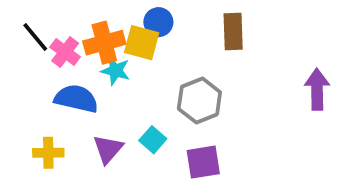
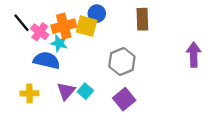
cyan star: (115, 71) -> (59, 43), moved
cyan square: (153, 140) -> (85, 91), moved
purple square: (203, 162) -> (124, 99), turned -30

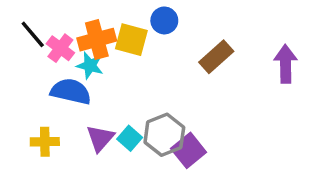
blue circle: (97, 14) -> (164, 20), moved
brown rectangle: (142, 19) -> (216, 57), moved, turned 50
purple arrow: (194, 55) -> (286, 64), moved
gray hexagon: (122, 61) -> (164, 135), moved

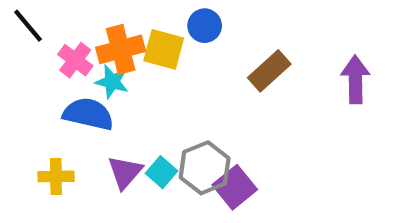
black line: (33, 34) -> (28, 26), moved

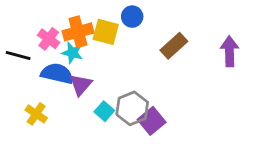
black line: (28, 26) -> (18, 56), moved, turned -35
purple triangle: (125, 172) -> (81, 85), moved
yellow cross: (56, 176) -> (36, 114), turned 35

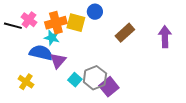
pink cross: (49, 39) -> (29, 20), moved
black line: (18, 56) -> (13, 26), moved

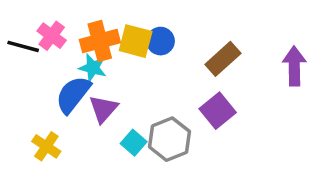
blue circle: (95, 12) -> (160, 41), moved
blue semicircle: (41, 53) -> (73, 95), turned -65
purple square: (109, 87) -> (218, 111), moved

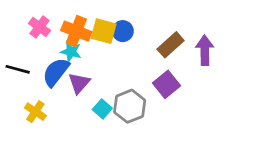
orange cross: (100, 41) -> (76, 31), turned 36
black line: (23, 46) -> (18, 69), moved
purple arrow: (294, 66) -> (205, 50), moved

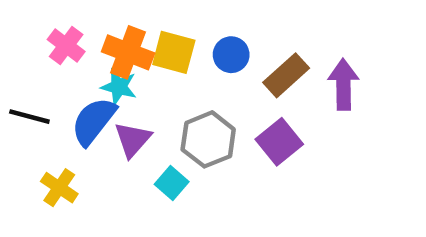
blue circle: (123, 31) -> (231, 55), moved
gray hexagon: (130, 106) -> (208, 139), moved

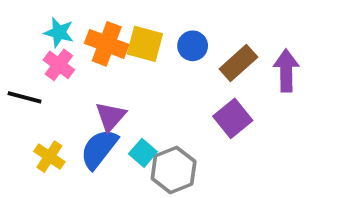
pink cross: (66, 46) -> (59, 65), moved
cyan star: (119, 87) -> (59, 32), moved
blue semicircle: (94, 121) -> (99, 149), moved
gray hexagon: (208, 139) -> (174, 170), moved

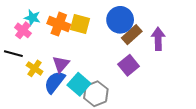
blue circle: (193, 46) -> (120, 20), moved, size x1.6
pink cross: (59, 65) -> (23, 30), moved
cyan square: (143, 153) -> (79, 84), size x1.5
yellow cross: (49, 157) -> (35, 68), moved

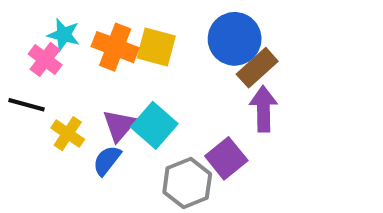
purple arrow: (158, 39) -> (263, 109), moved
purple square: (129, 65) -> (226, 158), moved
blue semicircle: (55, 82) -> (107, 160), size x0.7
cyan square: (79, 84) -> (154, 125), moved

